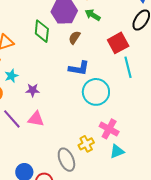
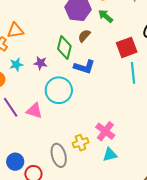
green diamond: (42, 31) -> (64, 48), moved
purple star: (33, 90) -> (40, 63), moved
cyan circle: (96, 92) -> (59, 90), moved

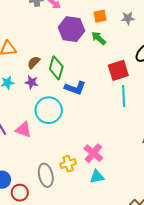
brown semicircle: (84, 36) -> (34, 62), moved

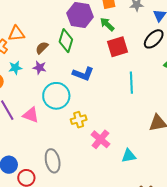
green diamond: (56, 68) -> (66, 41), moved
red square: (118, 70) -> (118, 47), moved
yellow cross: (68, 164) -> (79, 120), moved
cyan triangle: (97, 177) -> (129, 156), moved

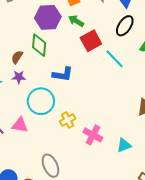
cyan line: (131, 83) -> (115, 59), moved, turned -30

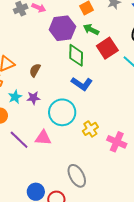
green diamond: (39, 45) -> (76, 55), moved
blue L-shape: (63, 74) -> (82, 84), turned 30
purple star: (19, 77) -> (33, 98), moved

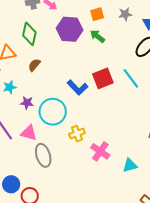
red square: (107, 48) -> (103, 78), moved
green diamond: (76, 55) -> (29, 34), moved
purple star: (33, 98) -> (27, 103), moved
gray ellipse: (77, 176) -> (43, 155), moved

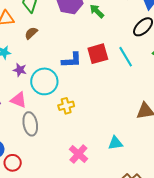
blue L-shape: (78, 88) -> (72, 60), turned -55
pink cross: (100, 151) -> (78, 154), moved

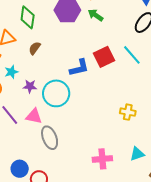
yellow cross: (66, 106) -> (128, 112), moved, turned 35
cyan triangle: (115, 143) -> (137, 154), moved
pink cross: (78, 154) -> (102, 159), turned -36

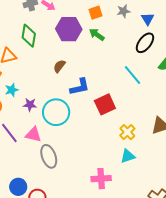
brown semicircle: (35, 48) -> (59, 66), moved
red square: (104, 57) -> (105, 104), moved
yellow cross: (128, 112) -> (127, 132), turned 35
cyan triangle: (137, 154) -> (128, 156), moved

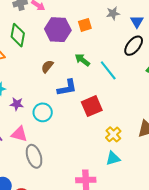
orange square: (95, 13) -> (85, 25), moved
green arrow: (97, 35) -> (82, 60), moved
cyan line: (132, 75) -> (108, 70), moved
cyan circle: (56, 112) -> (43, 112), size x0.7

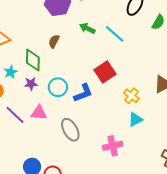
green diamond: (18, 35) -> (33, 60), moved
blue L-shape: (67, 88) -> (83, 93), moved
gray ellipse: (34, 156) -> (70, 130), moved

